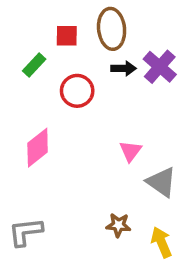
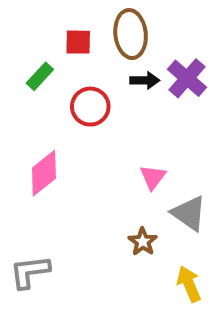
brown star: (118, 225) -> (143, 242), moved, turned 30

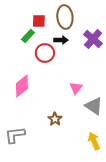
green rectangle: (40, 76) -> (28, 36), moved
black arrow: (145, 80) -> (61, 40), moved
brown star: (143, 242) -> (55, 119), moved

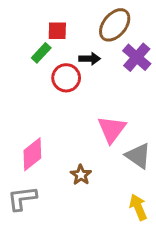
brown ellipse: (65, 17) -> (115, 25), moved, turned 45
pink diamond: (22, 86) -> (32, 154), moved
pink triangle: (76, 88) -> (112, 129), size x1.5

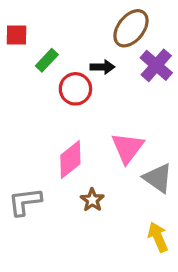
red square: (57, 31) -> (17, 35), moved
pink diamond: (32, 154) -> (70, 160), moved
gray L-shape: (22, 198) -> (25, 202), moved

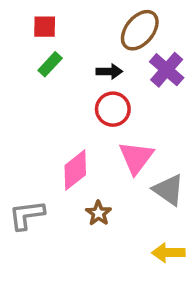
red square: (17, 35) -> (45, 27), moved
red circle: (75, 89) -> (113, 109), moved
yellow arrow: (158, 237) -> (168, 253), turned -68

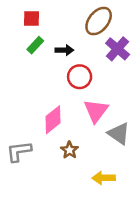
black arrow: (109, 71) -> (64, 50), moved
yellow arrow: (168, 253) -> (104, 178), moved

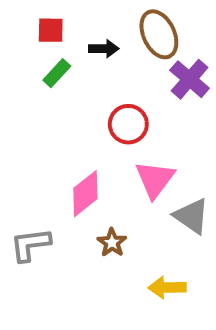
brown ellipse: (99, 21) -> (159, 34), turned -64
black arrow: (64, 50) -> (104, 49), moved

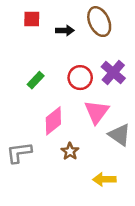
green rectangle: (57, 73) -> (36, 80), moved
purple cross: (190, 79) -> (113, 72), moved

